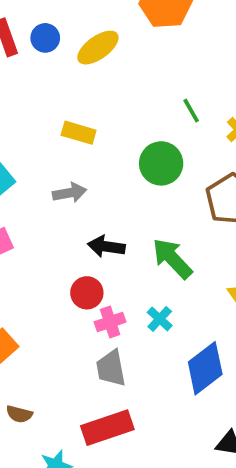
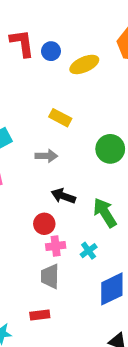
red rectangle: (107, 428) -> (40, 315), size x0.6

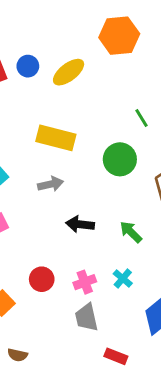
yellow rectangle: (60, 118) -> (56, 138), size x1.5
green arrow: (105, 213) -> (131, 232), size x0.7
red circle: (44, 224) -> (42, 279), moved
red rectangle: (40, 315) -> (116, 356), moved, turned 42

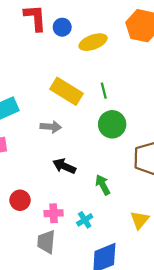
green line: (141, 118) -> (104, 91), moved

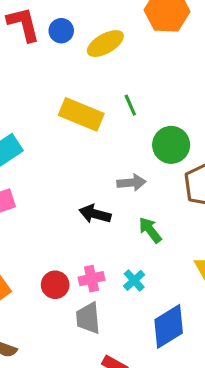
green circle: (112, 124) -> (171, 145), moved
gray arrow: (51, 127) -> (131, 183), moved
red circle: (20, 200) -> (55, 285), moved

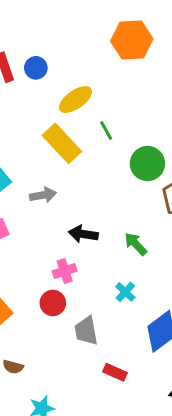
yellow ellipse: (105, 44) -> (75, 100), moved
yellow rectangle: (81, 114) -> (62, 143), turned 30
gray arrow: (131, 183) -> (43, 195), moved
pink cross: (91, 279) -> (65, 271), moved

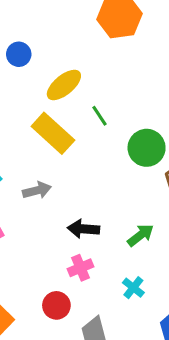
green arrow: (136, 244) -> (141, 235), turned 100
pink cross: (65, 271) -> (80, 268), moved

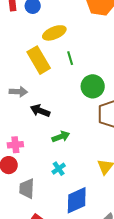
black arrow: (83, 229) -> (40, 111), moved
green arrow: (141, 235) -> (61, 137), moved
pink cross: (80, 268) -> (15, 145), moved

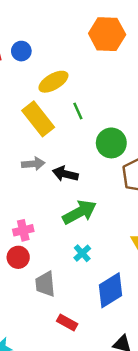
gray arrow: (18, 92) -> (33, 164), moved
black arrow: (40, 111) -> (65, 174), moved
green arrow: (61, 137) -> (80, 212), size x1.5

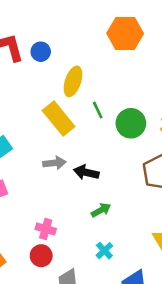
yellow ellipse: (53, 82) -> (73, 81), turned -40
green circle: (111, 143) -> (131, 123), moved
green arrow: (80, 212) -> (101, 210), size x0.6
pink cross: (23, 230) -> (46, 229), turned 30

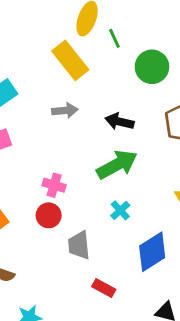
green line: (98, 110) -> (114, 38), moved
black arrow: (86, 172) -> (119, 122), moved
green arrow: (101, 210) -> (117, 165), size x1.8

